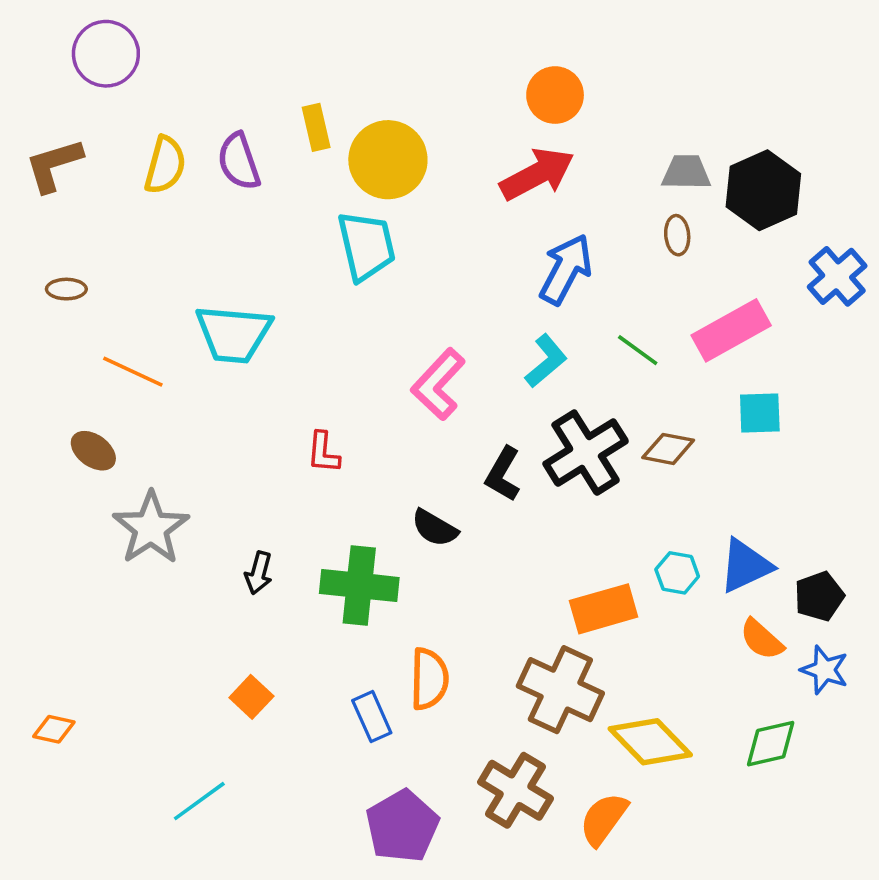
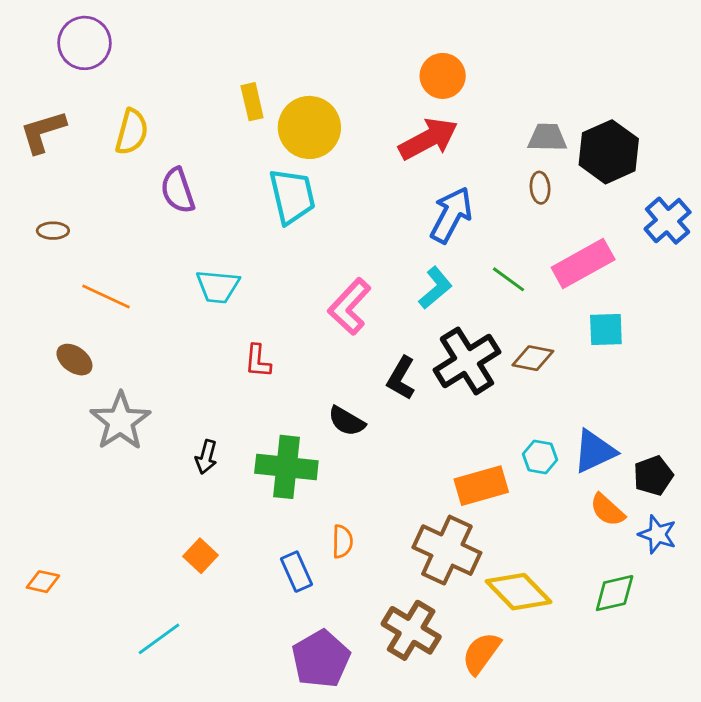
purple semicircle: (239, 161) -> (178, 191), moved
cyan trapezoid: (233, 334) -> (218, 286), moved, size x0.7
orange semicircle: (429, 679) -> (342, 541), size x0.7

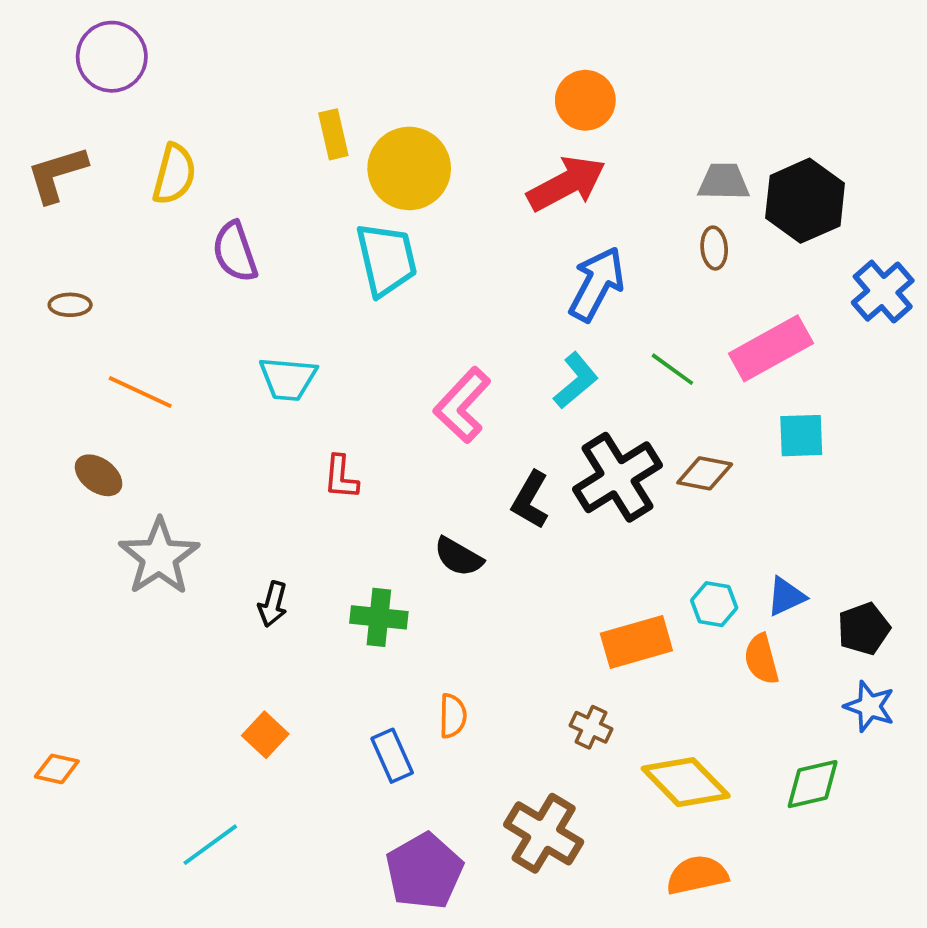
blue triangle: (594, 451) -> (786, 597), size x0.7
green cross: (286, 467) -> (379, 617), size x0.7
orange semicircle: (607, 510) -> (761, 659), moved, turned 33
brown cross: (447, 550) -> (591, 727), size x0.5
orange semicircle: (481, 653) -> (697, 875), moved, turned 42

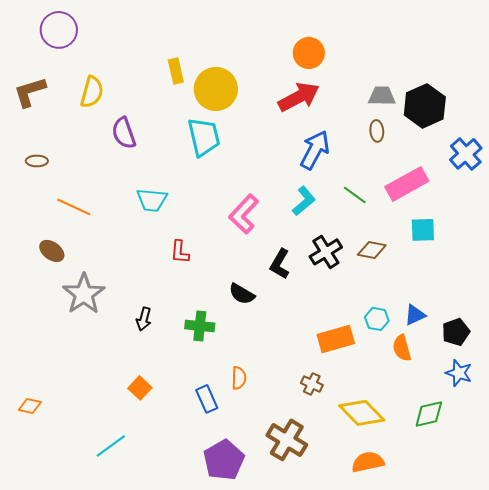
black cross: (618, 477) -> (326, 252), size x0.7

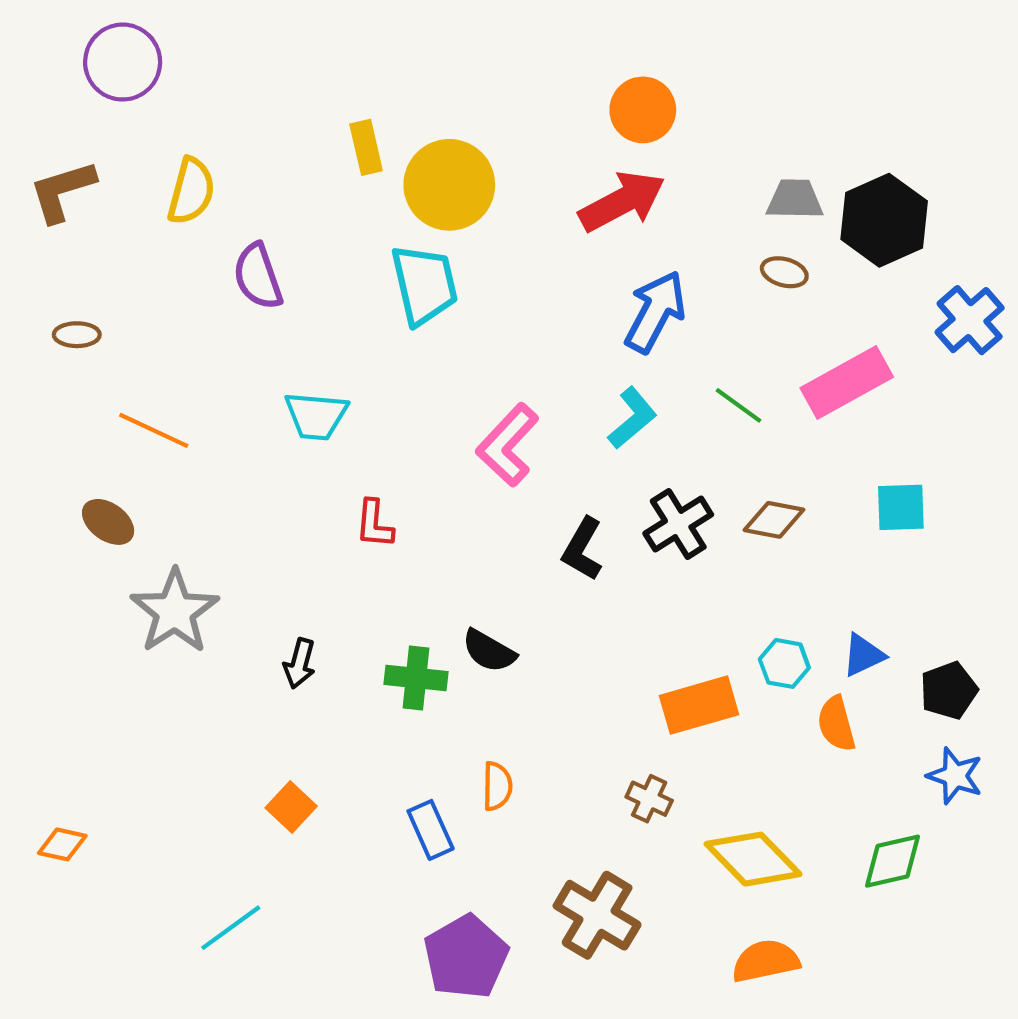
brown ellipse: (377, 131) -> (784, 272), turned -70
cyan square: (423, 230) -> (901, 507), moved
black semicircle: (242, 294) -> (489, 651), moved

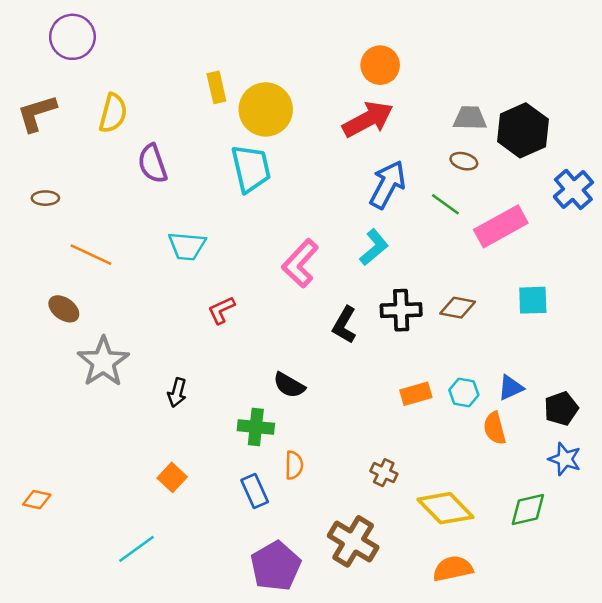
green line: (739, 405) -> (445, 204), moved
red L-shape: (374, 524) -> (221, 310), turned 60
black cross: (678, 524) -> (401, 310), turned 30
green cross: (416, 678) -> (256, 427), moved
orange rectangle: (699, 705) -> (416, 394), moved, size x0.7

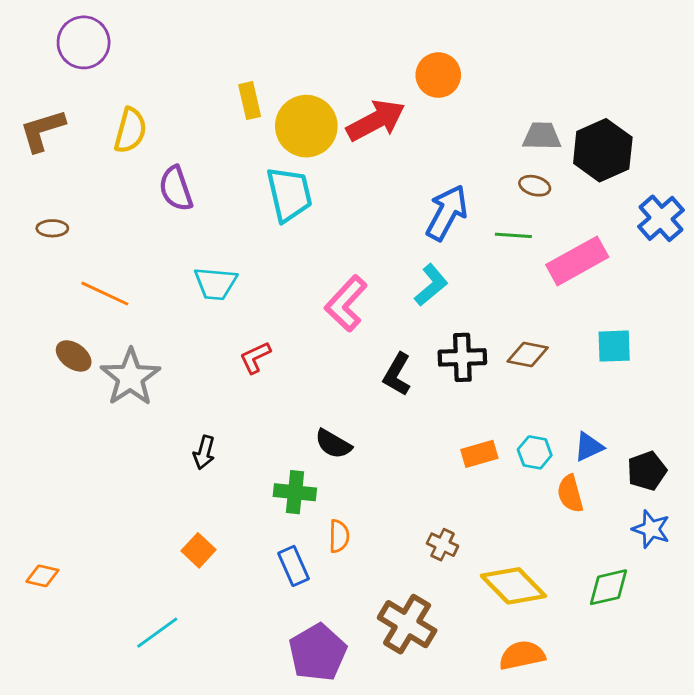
red arrow: (368, 119) -> (376, 120), moved
green line: (445, 204) -> (513, 235), turned -32
gray star: (103, 362) -> (130, 377), moved

